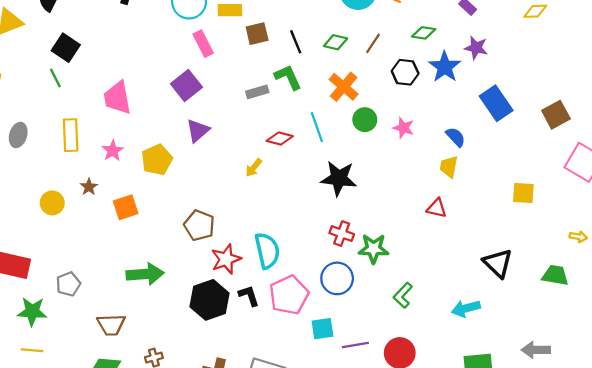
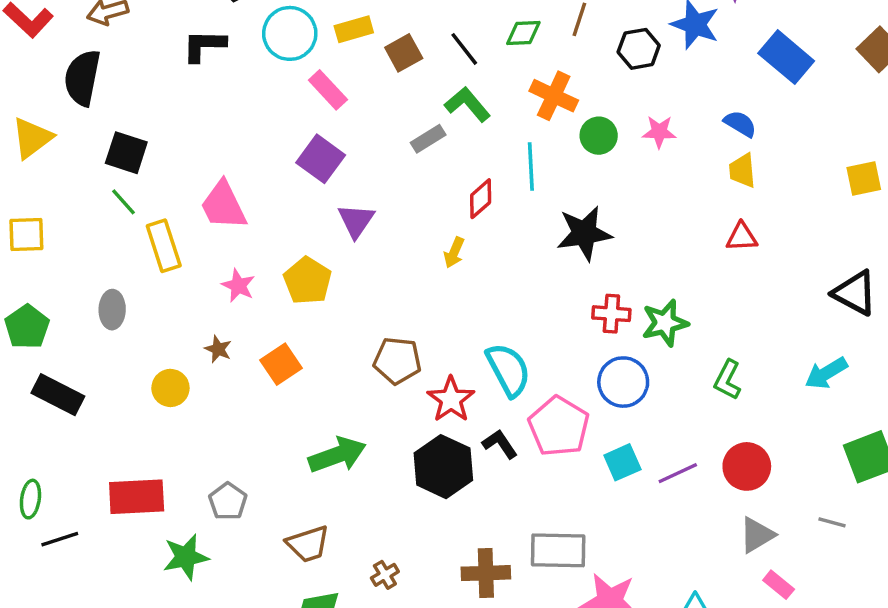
cyan line: (317, 127) -> (531, 166), turned 32
gray ellipse: (18, 135) -> (112, 310), moved
yellow rectangle: (71, 135) -> (164, 246), moved
red diamond: (280, 139) -> (481, 199), turned -40

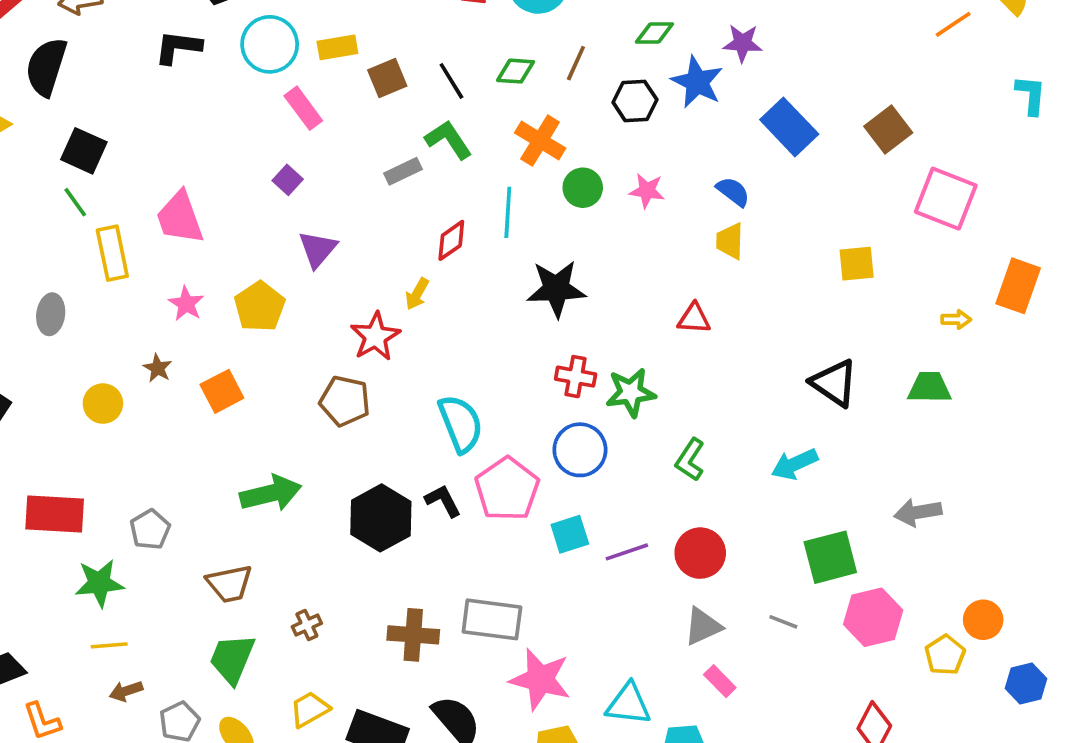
purple square: (321, 159) -> (288, 180), size x0.6
red triangle: (742, 237) -> (694, 319), moved
red star: (451, 399) -> (375, 337), moved

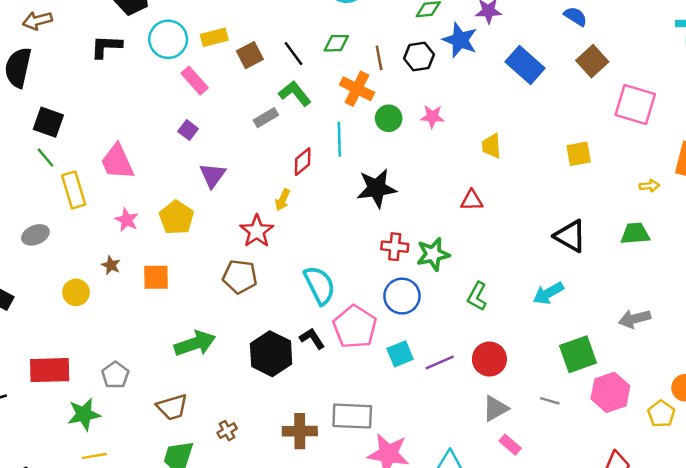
brown line: (576, 63) -> (379, 58), moved, turned -30
blue semicircle: (733, 192) -> (575, 16), moved
gray ellipse: (51, 314) -> (35, 235), turned 65
orange square: (222, 391) -> (156, 277), turned 32

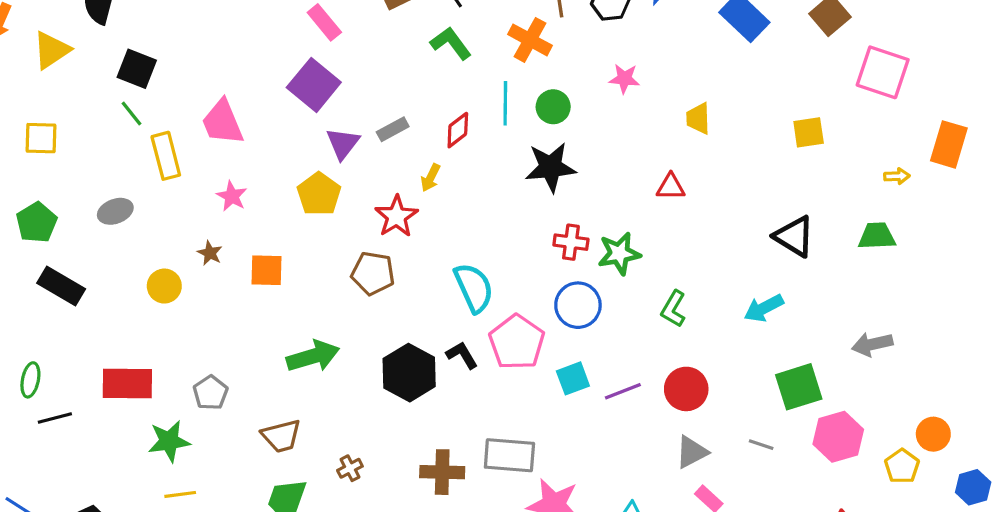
gray rectangle: (266, 118) -> (393, 129), moved
green circle: (389, 118) -> (553, 107), moved
purple square: (188, 130) -> (314, 85), size x2.0
yellow pentagon: (177, 218) -> (319, 194), moved

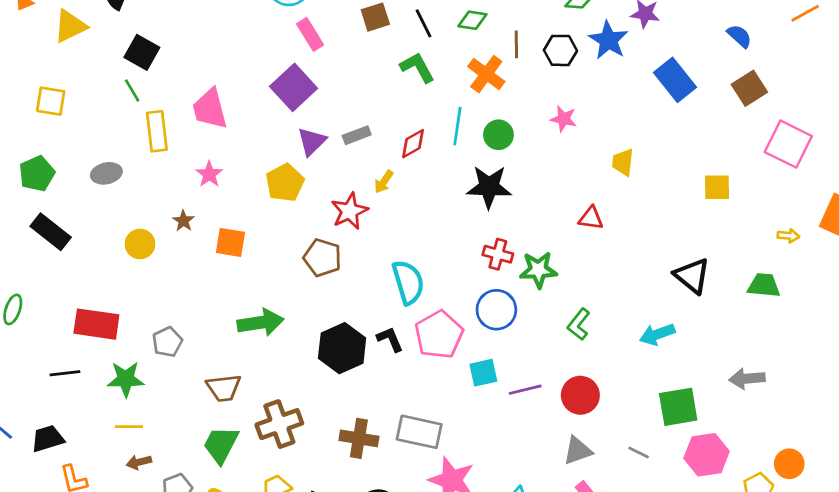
black line: (55, 418) -> (65, 373), moved
brown cross: (350, 468) -> (279, 424), size x2.0

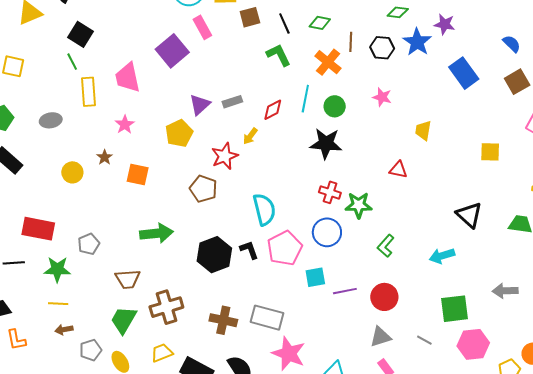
purple square: (294, 87) -> (172, 51), moved

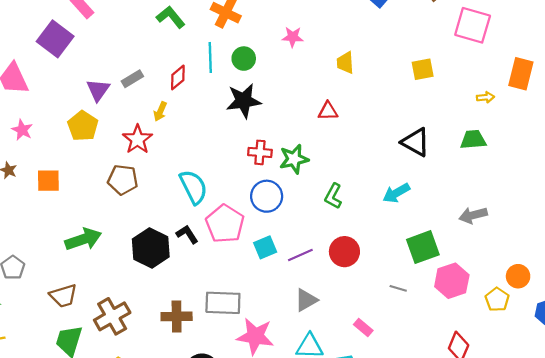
gray triangle: (380, 337) -> (306, 300), moved

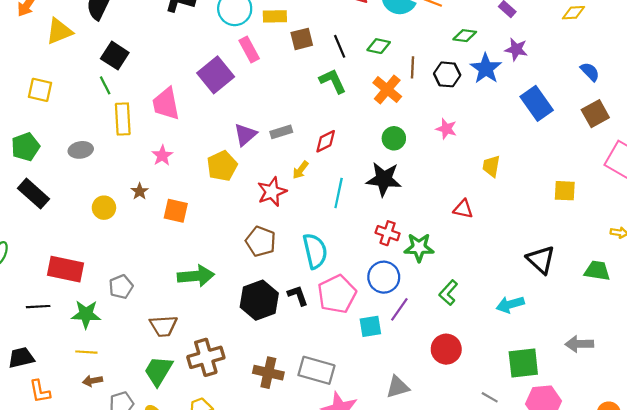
cyan line: (210, 57) -> (339, 193), moved
brown pentagon: (123, 180) -> (261, 241), moved
purple line: (300, 255) -> (399, 309), moved, turned -45

